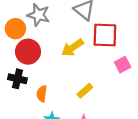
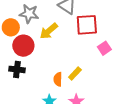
yellow arrow: (72, 48) -> (49, 31), moved
orange semicircle: (42, 94) -> (58, 79), moved

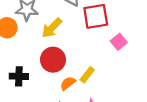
red circle: (23, 46) -> (53, 60), moved
orange semicircle: (58, 79) -> (68, 83), turned 56

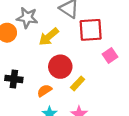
red circle: (53, 60) -> (60, 67), moved
orange semicircle: (68, 83) -> (44, 91), moved

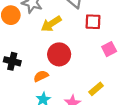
red square: (91, 30) -> (93, 22), size x0.7
yellow rectangle: (78, 83) -> (96, 89), moved

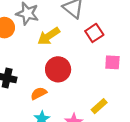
red square: (93, 22) -> (94, 33), turned -35
pink square: (109, 49) -> (112, 62), turned 32

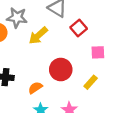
red circle: (58, 69) -> (61, 70), moved
yellow rectangle: (99, 106) -> (91, 82), moved

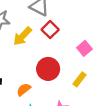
red square: (79, 28) -> (50, 30), moved
pink square: (98, 52) -> (84, 48), turned -32

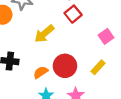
yellow arrow: (22, 36) -> (44, 34), moved
red circle: (48, 69) -> (65, 66), moved

